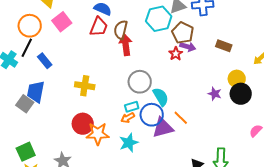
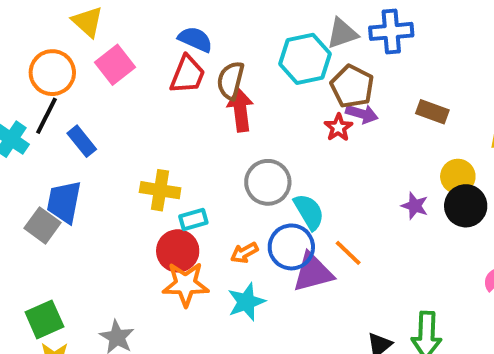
cyan rectangle: (132, 107) -> (193, 220), moved
red circle: (83, 124) -> (178, 251), moved

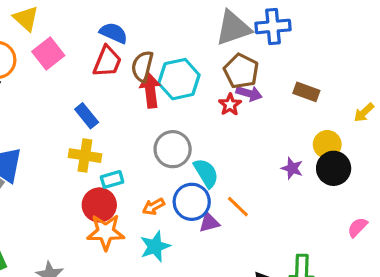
gray triangle: (342, 33) -> (233, 28), size x1.4
cyan hexagon: (305, 59) -> (179, 79), moved
blue rectangle: (82, 141) -> (87, 116), moved
purple triangle: (313, 272) -> (209, 223), size x0.6

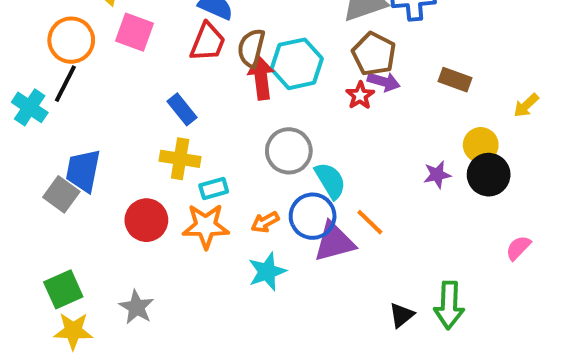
pink square: (48, 54) -> (135, 32), turned -32
purple star: (292, 168) -> (437, 175), turned -30
red circle: (99, 205) -> (146, 220), moved
purple triangle: (209, 223) -> (334, 242), size x1.6
orange star: (106, 232) -> (206, 226), moved

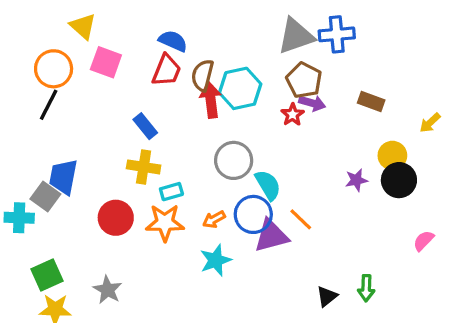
cyan cross: (30, 107) -> (19, 218), moved, turned -32
green arrow: (449, 305) -> (366, 288), size x0.7

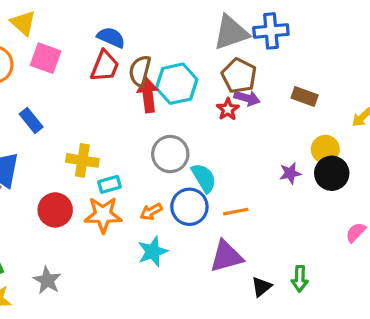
blue rectangle: (145, 126) -> (31, 120), moved
orange line: (301, 219) -> (236, 212), turned -55
purple triangle: (271, 236) -> (226, 256), moved

